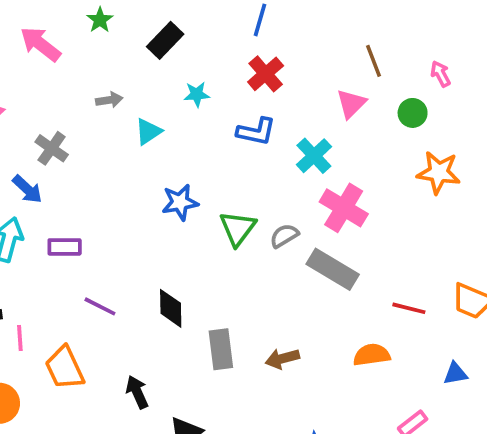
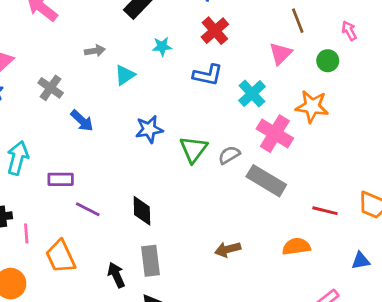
orange star: (439, 172) -> (312, 106), moved
blue arrow: (27, 189) -> (82, 121), moved
purple rectangle: (65, 247) -> (61, 179), moved
gray rectangle: (221, 349) -> (151, 261), moved

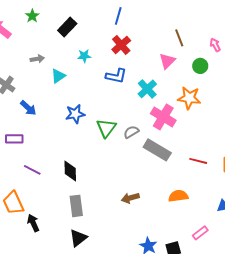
purple rectangle: (61, 179) -> (14, 139), moved
red line: (325, 211) -> (198, 161), moved
black arrow: (116, 275) -> (33, 223), moved

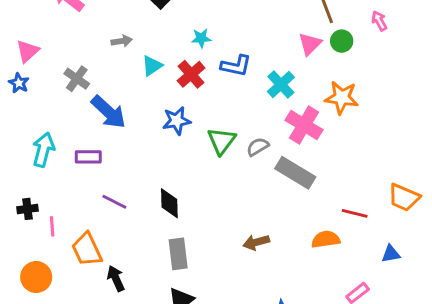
red cross: (121, 45) -> (191, 74), moved
cyan star: (84, 56) -> (201, 38), moved
green circle: (200, 66) -> (342, 41), moved
blue arrow: (28, 108) -> (109, 112), size x1.5
red line: (198, 161) -> (355, 213), moved

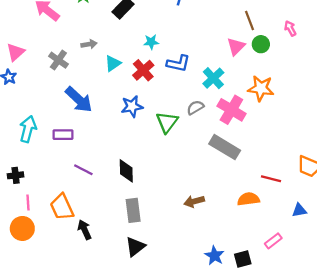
gray cross: (77, 79) -> (58, 60), moved
gray semicircle: (258, 147) -> (195, 108), moved
pink line: (52, 226) -> (28, 202), moved

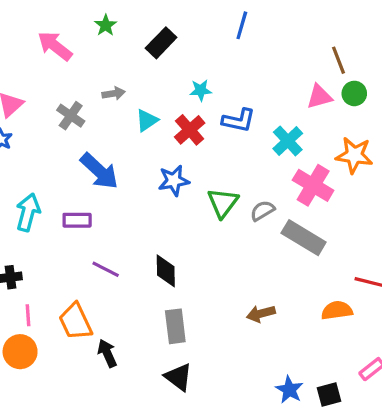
pink triangle: (236, 46) -> (319, 97), turned 30
gray semicircle: (195, 108) -> (262, 211), moved
black triangle: (135, 247) -> (178, 377), turned -45

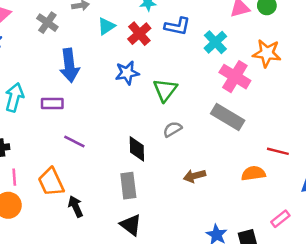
blue arrow: (99, 171) -> (69, 65), turned 40
gray semicircle: (262, 211) -> (172, 129), moved
black diamond: (166, 271) -> (137, 149), moved

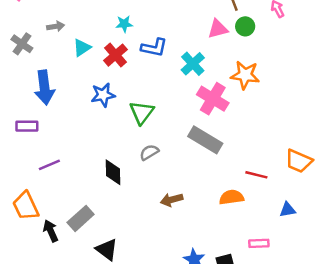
purple line: (74, 142) -> (49, 165), turned -50
gray rectangle: (128, 186) -> (81, 218), moved, turned 55
pink rectangle: (280, 219) -> (259, 243), turned 36

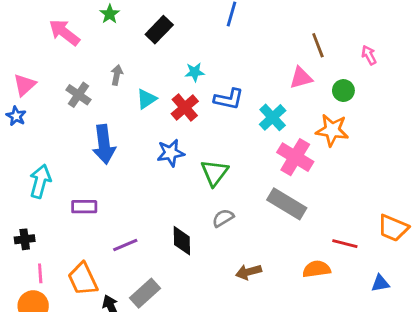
gray arrow: (56, 26) -> (117, 75), turned -70
green circle: (245, 26) -> (343, 91), moved
purple rectangle: (27, 126) -> (84, 207), moved
purple line: (49, 165) -> (125, 245), moved

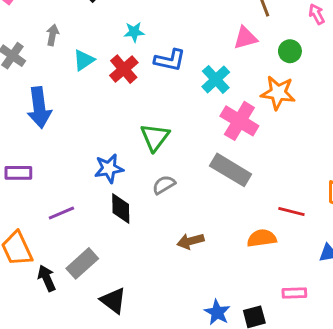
blue star: (171, 153) -> (109, 168), moved

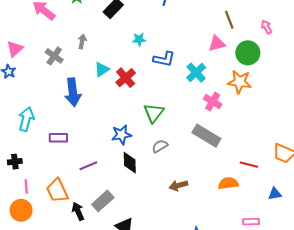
green circle: (290, 51) -> (248, 53), size x1.5
cyan triangle: (84, 60) -> (102, 69), moved
red cross: (124, 69) -> (126, 78), moved
pink cross: (239, 121) -> (213, 102), size x0.7

